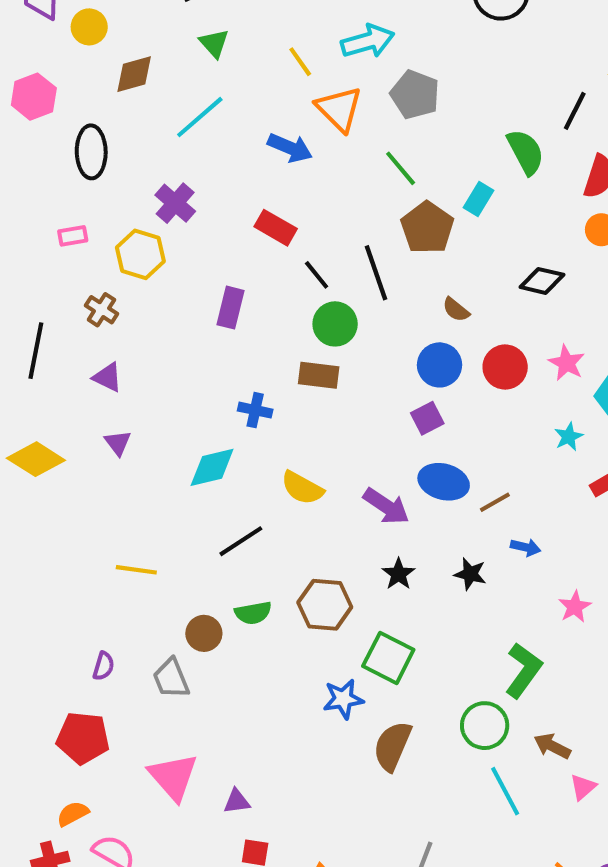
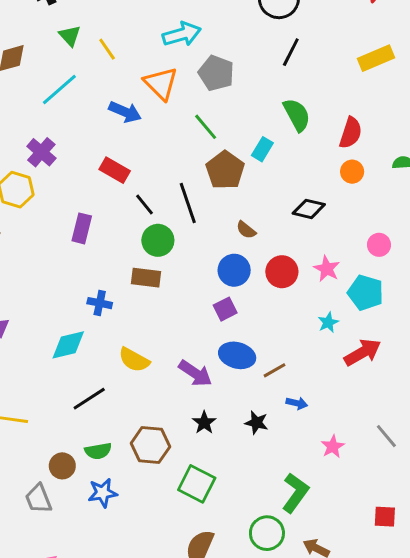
yellow line: (300, 62) -> (107, 49), moved
black line: (575, 111) -> (291, 52), moved
blue star: (343, 699) -> (103, 493), moved

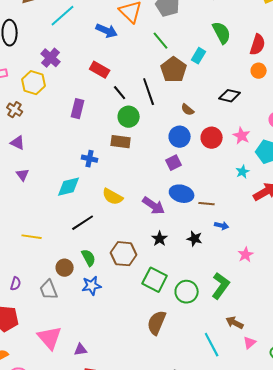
brown line: (274, 370) -> (207, 204), turned 35
green semicircle: (98, 451) -> (89, 258), turned -108
green circle: (267, 533) -> (187, 292), moved

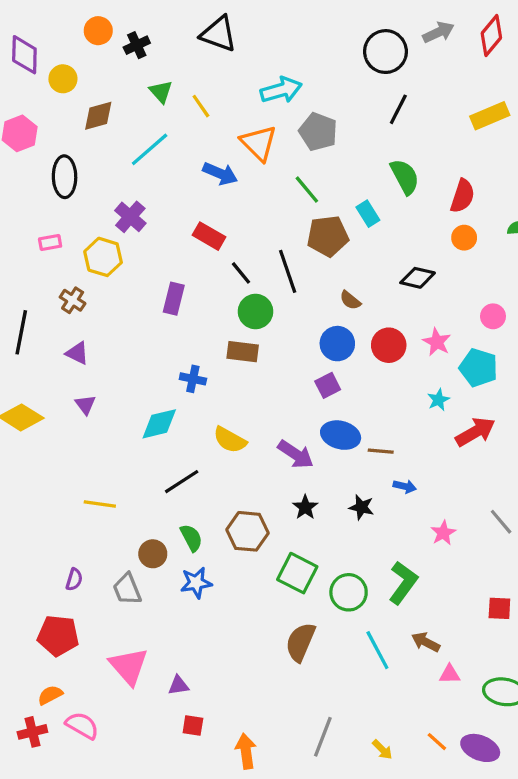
cyan rectangle: (199, 56) -> (368, 214), turned -63
brown pentagon: (174, 70) -> (328, 236), turned 30
pink triangle: (250, 343) -> (450, 674), turned 40
cyan line: (212, 345) -> (377, 650), moved

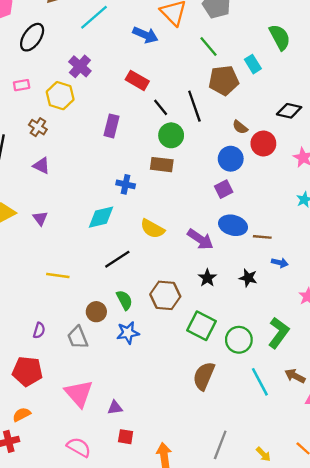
black ellipse: (65, 177) -> (32, 37), turned 36
red circle: (389, 345) -> (263, 143), moved
purple triangle: (85, 405) -> (40, 218), moved
pink semicircle: (82, 726) -> (79, 447), moved

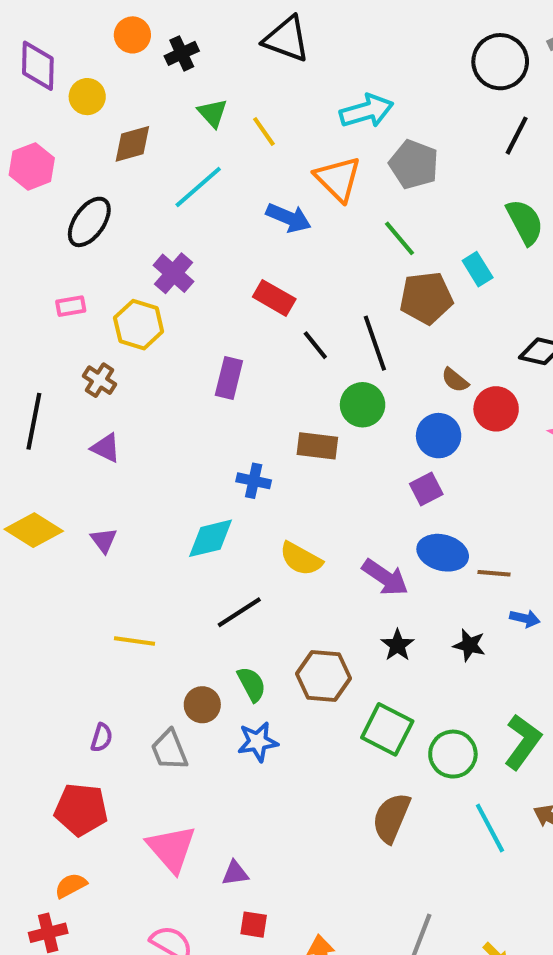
green circle: (171, 135) -> (363, 405), moved

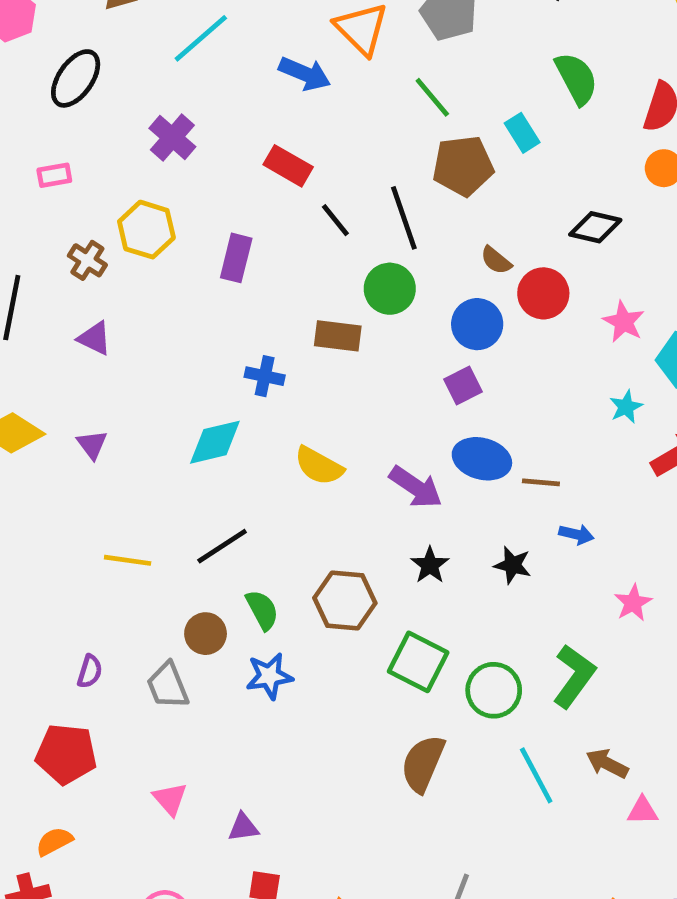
yellow hexagon: (139, 325) -> (146, 230), moved
black line: (239, 612) -> (222, 546), moved
pink triangle: (171, 849) -> (170, 799), size x0.6

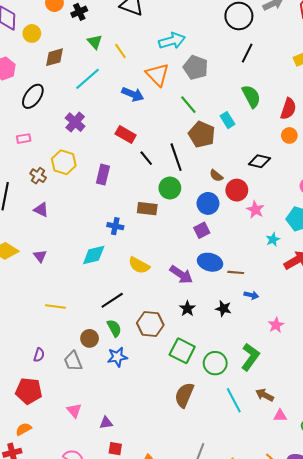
brown pentagon: (463, 166) -> (202, 134), turned 30
pink star: (624, 322) -> (255, 210), moved
black line: (222, 546) -> (112, 300), moved

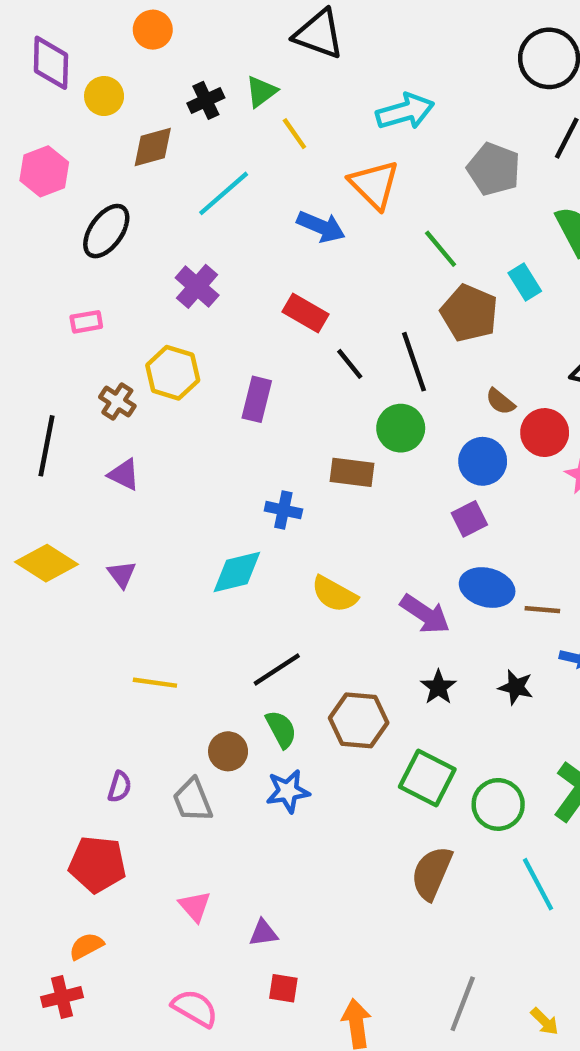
black cross: (79, 12) -> (206, 100), moved
green triangle: (95, 42) -> (261, 92), moved, turned 35
gray pentagon: (196, 67) -> (494, 169), moved

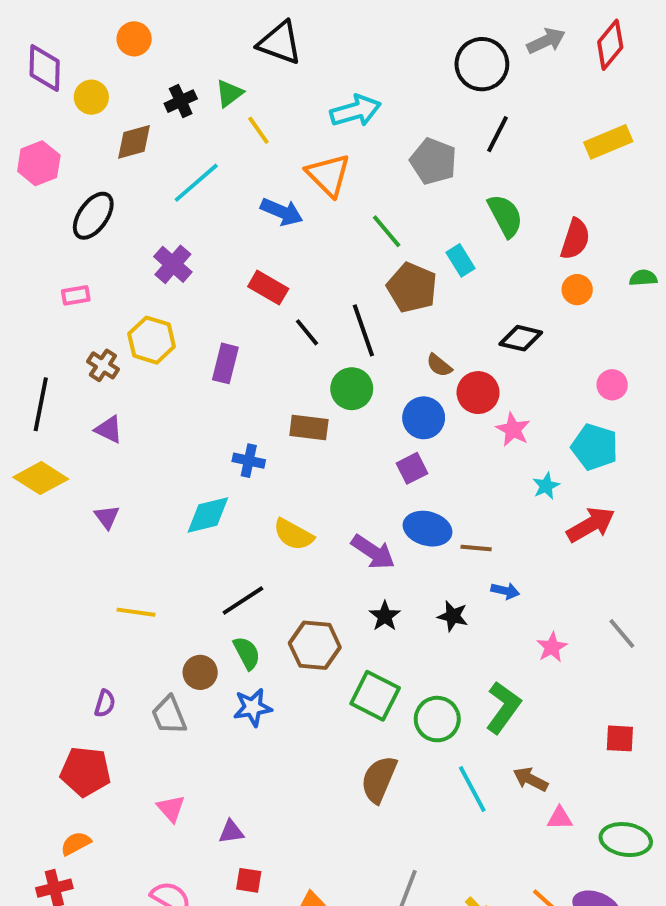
yellow diamond: (46, 563) -> (41, 478), moved

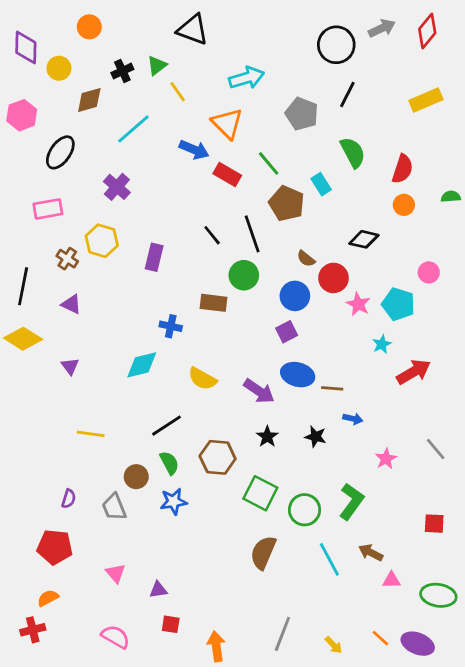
red rectangle: (268, 288) -> (227, 174), moved
pink rectangle: (76, 295) -> (48, 209), size x1.5
cyan pentagon: (595, 447) -> (398, 304), moved

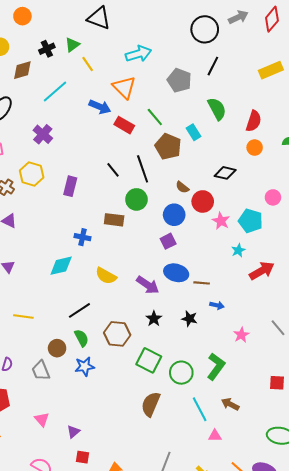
pink triangle: (391, 580) -> (215, 436), moved
purple triangle: (158, 590) -> (73, 432), turned -32

